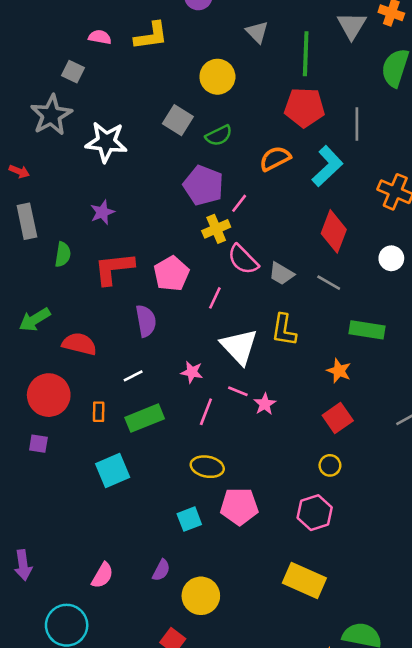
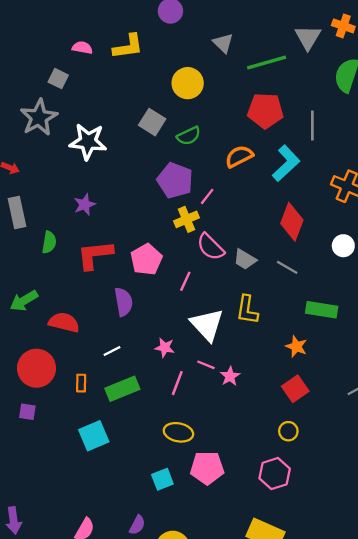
green line: (306, 54) -> (267, 63), turned 72

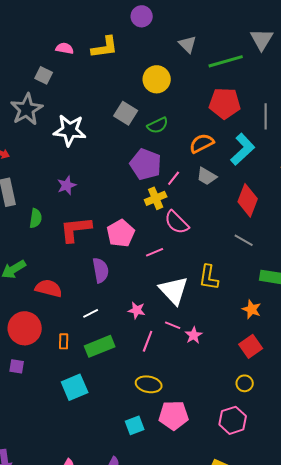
gray trapezoid: (245, 259) -> (207, 176), moved
pink line: (185, 281) -> (155, 252), turned 42

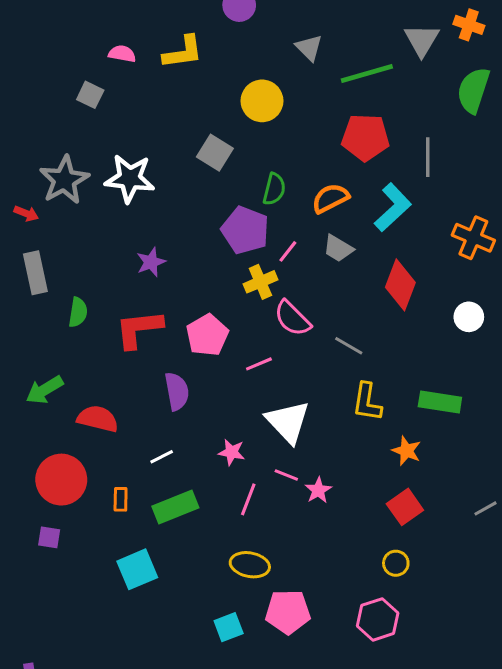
gray star: (27, 109) -> (64, 180), moved
green semicircle: (158, 125) -> (274, 189), moved, turned -50
purple star: (67, 185) -> (151, 262), moved
gray line: (244, 240) -> (349, 346), moved
yellow L-shape: (209, 277) -> (367, 402), moved

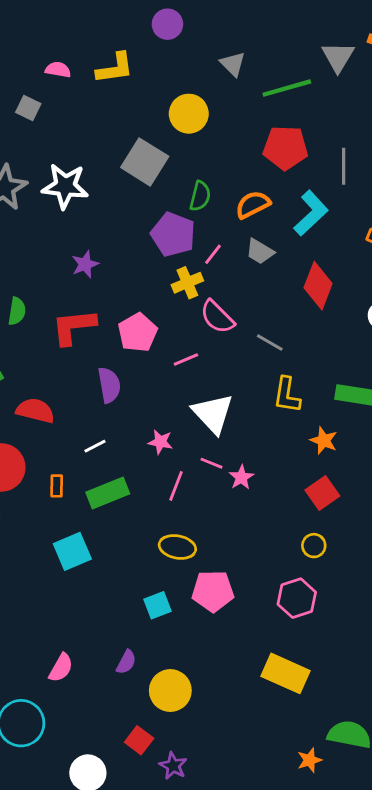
gray square: (215, 153) -> (145, 162), size x1.4

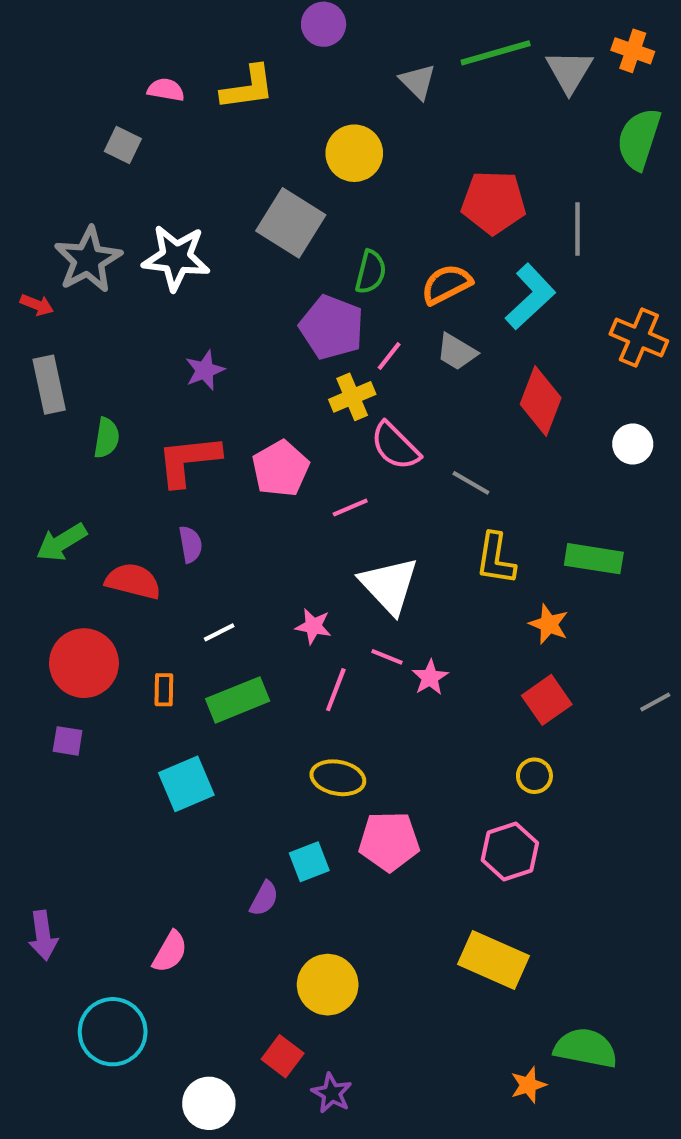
green line: (287, 88) -> (496, 53), moved
purple semicircle: (109, 385) -> (190, 544), moved, size x0.7
purple semicircle: (126, 662) -> (264, 899), moved

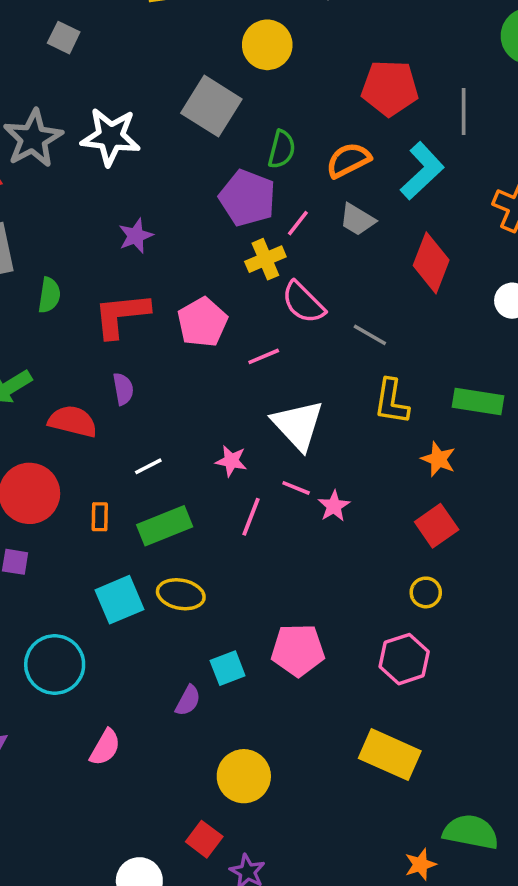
yellow ellipse: (338, 778) -> (181, 594), moved
cyan circle: (113, 1032) -> (55, 665), moved

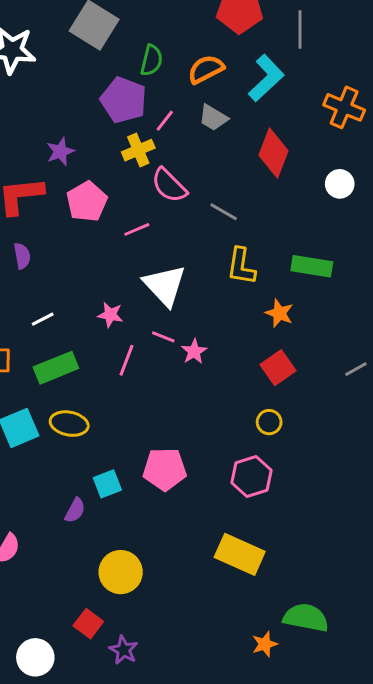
purple star: (136, 236) -> (60, 152), moved

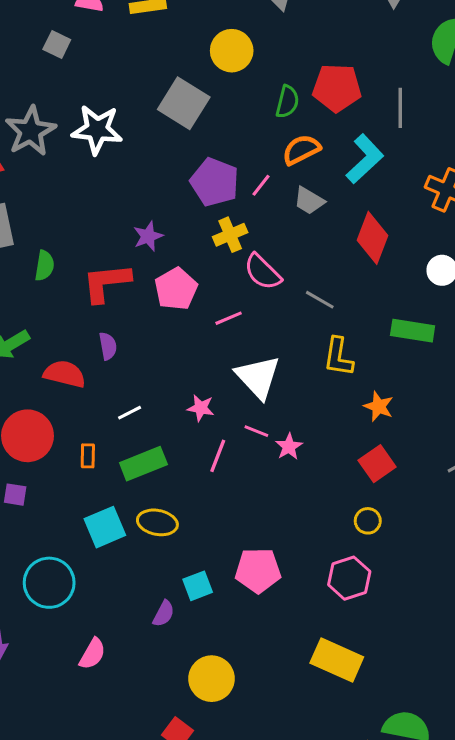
green semicircle: (151, 60) -> (287, 102), moved
pink line: (165, 121) -> (261, 185), moved
green rectangle: (312, 266) -> (413, 331), moved

